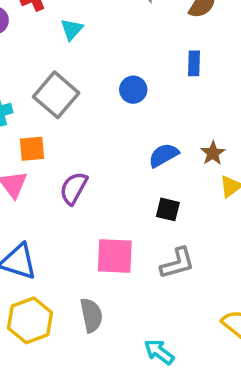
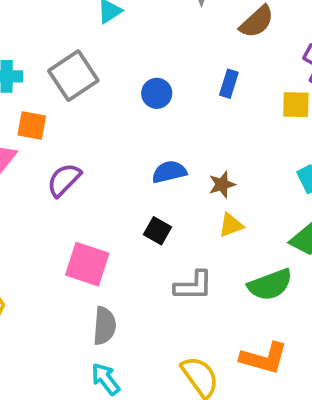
gray L-shape: (177, 263) -> (193, 286), moved
gray semicircle: (91, 315) -> (104, 326), moved

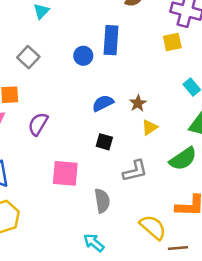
gray square: (73, 76) -> (28, 57), size x0.7
blue rectangle: (229, 84) -> (111, 40), moved, size x1.6
gray semicircle: (104, 326) -> (102, 201), moved

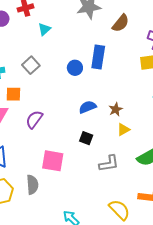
gray semicircle: (102, 201) -> (32, 185), moved

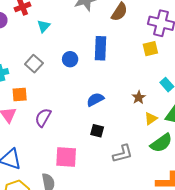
blue circle: (75, 68) -> (70, 59), moved
brown star: (116, 109) -> (139, 97), moved
yellow triangle: (123, 130) -> (151, 119), moved

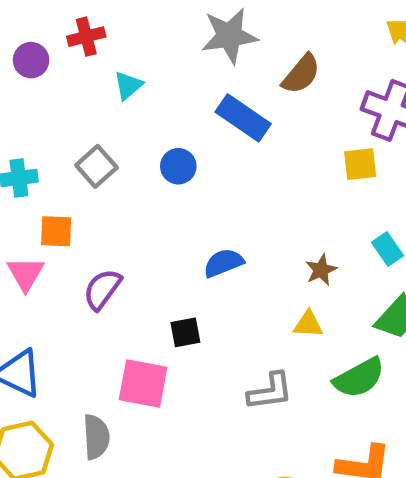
blue rectangle: (101, 48) -> (243, 118), moved, turned -65
yellow triangle: (151, 119) -> (308, 324), moved, turned 32
black square: (97, 131) -> (185, 332), moved, turned -32

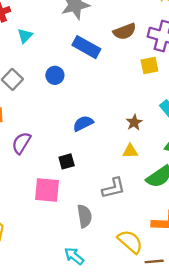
brown semicircle: (301, 74) -> (125, 31), moved, turned 35
gray semicircle: (96, 437) -> (84, 216), moved

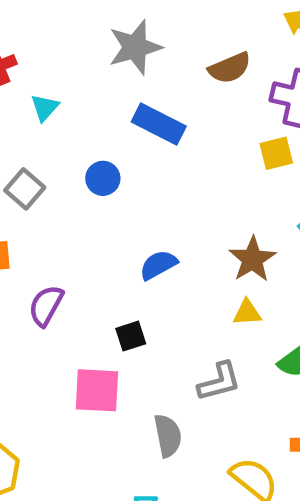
brown semicircle: (125, 31) -> (230, 68), moved
brown star: (134, 122) -> (252, 259), size x1.5

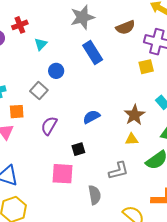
blue rectangle: (159, 124) -> (93, 52), turned 30
blue circle: (103, 178) -> (56, 71), moved
gray square: (25, 189) -> (39, 91), moved
purple semicircle: (46, 306) -> (49, 126), moved

